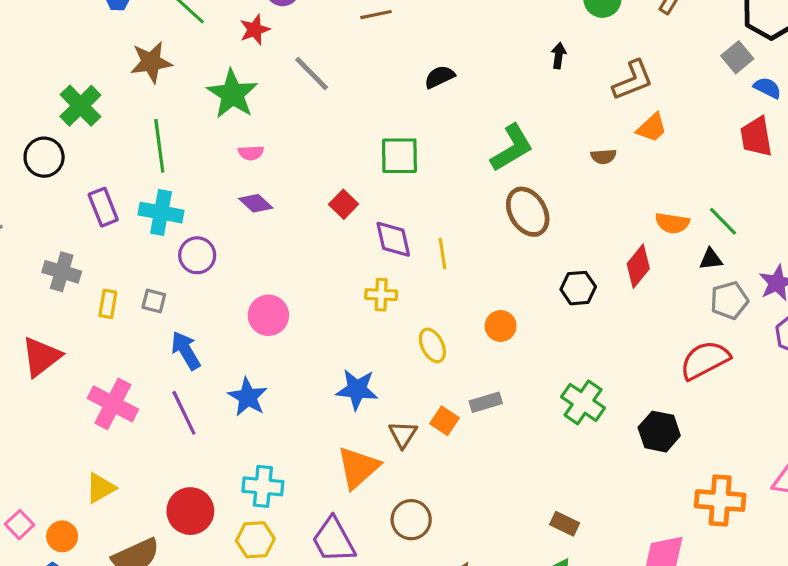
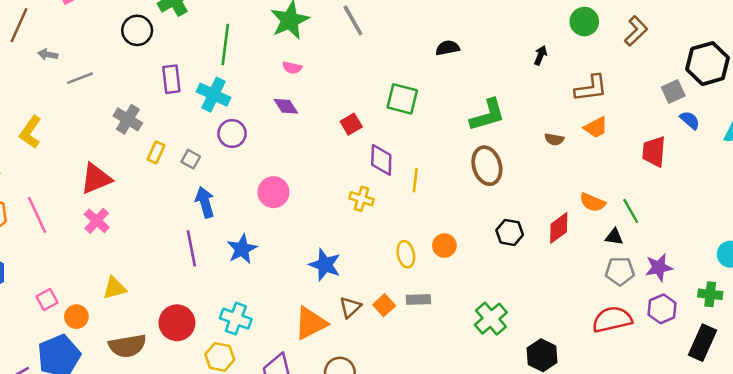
red trapezoid: (756, 137) -> (654, 152), moved
yellow ellipse: (432, 345) -> (406, 254), moved
red semicircle: (705, 360) -> (612, 319), moved
pink cross: (113, 404) -> (97, 221), moved, size x0.7

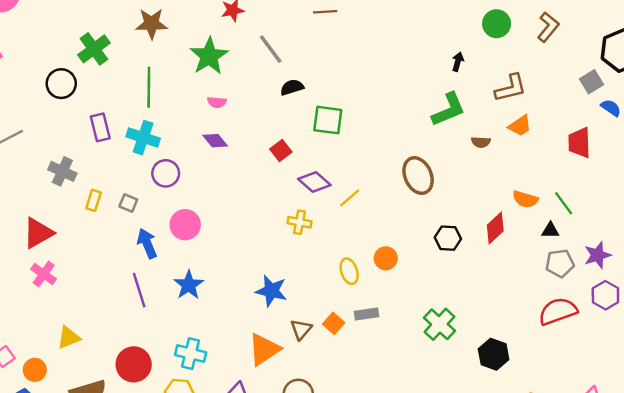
black semicircle: (448, 48) -> (292, 87), moved
green L-shape: (488, 115) -> (448, 109), moved
purple diamond: (381, 160) -> (314, 182), turned -44
yellow line: (415, 180) -> (350, 198), turned 50
pink circle: (273, 192) -> (185, 225), moved

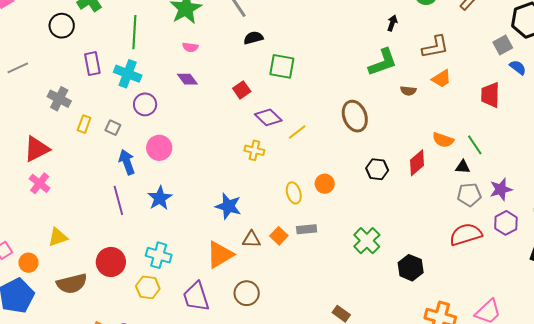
brown triangle: (301, 329) -> (251, 239), turned 48

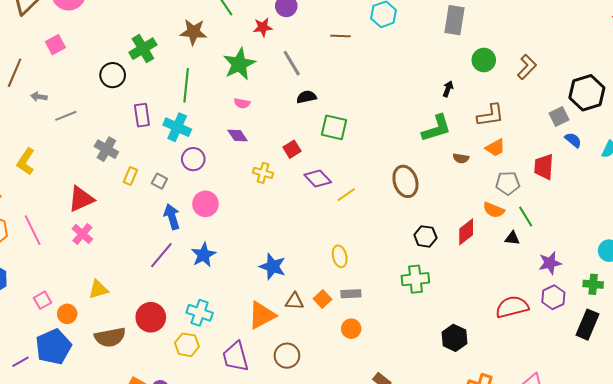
yellow cross: (254, 150) -> (263, 173), moved
orange circle: (325, 184) -> (351, 329), moved
gray pentagon: (469, 195) -> (508, 183), moved
purple line: (118, 200) -> (161, 255), turned 52
green cross: (367, 241) -> (415, 279), moved, turned 36

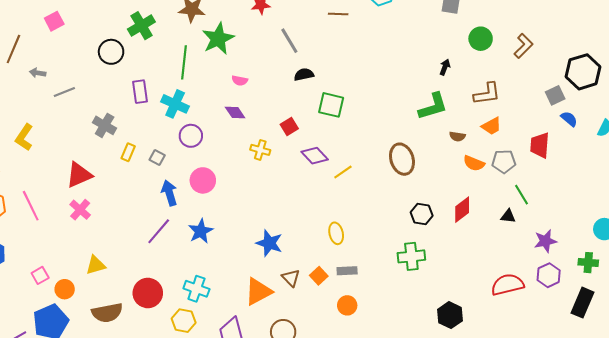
green star: (239, 64) -> (218, 39), moved
orange semicircle: (494, 210) -> (474, 163), moved
brown triangle: (294, 301) -> (291, 278), turned 42

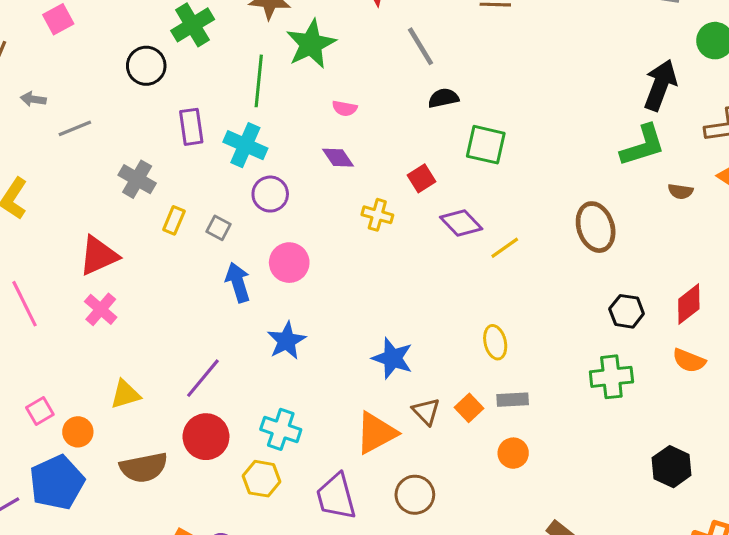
black arrow: (445, 67) -> (660, 85), size x2.0
orange semicircle: (474, 163) -> (689, 361), moved
purple line: (159, 231) -> (203, 378), moved

